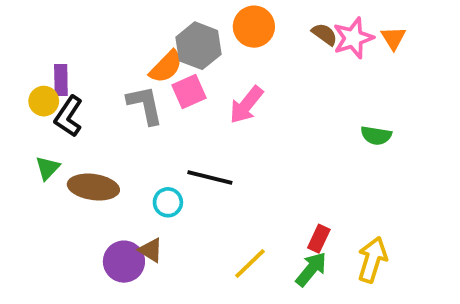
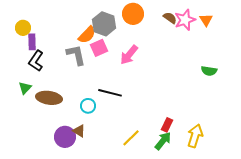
yellow circle: (44, 101) -> (23, 28), moved
green semicircle: (376, 135) -> (209, 71), moved

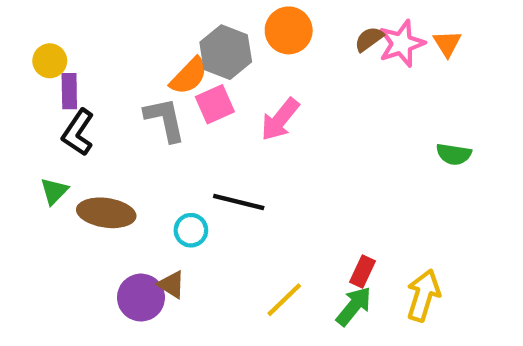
brown semicircle: (170, 18) -> (369, 39), turned -72

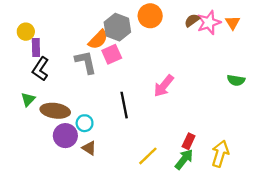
pink arrow: (280, 119) -> (164, 86), moved
black line: (239, 202) -> (124, 105), turned 65
cyan circle: (191, 230) -> (85, 123), moved
purple circle: (141, 298) -> (65, 136), moved

